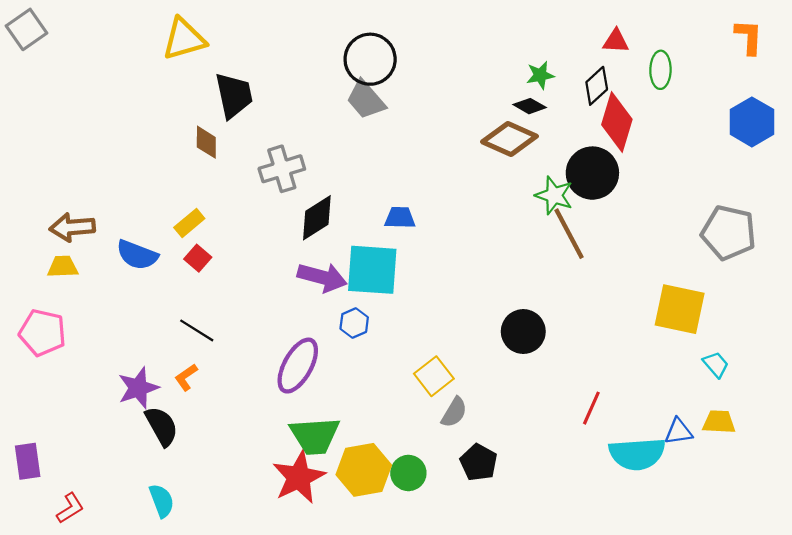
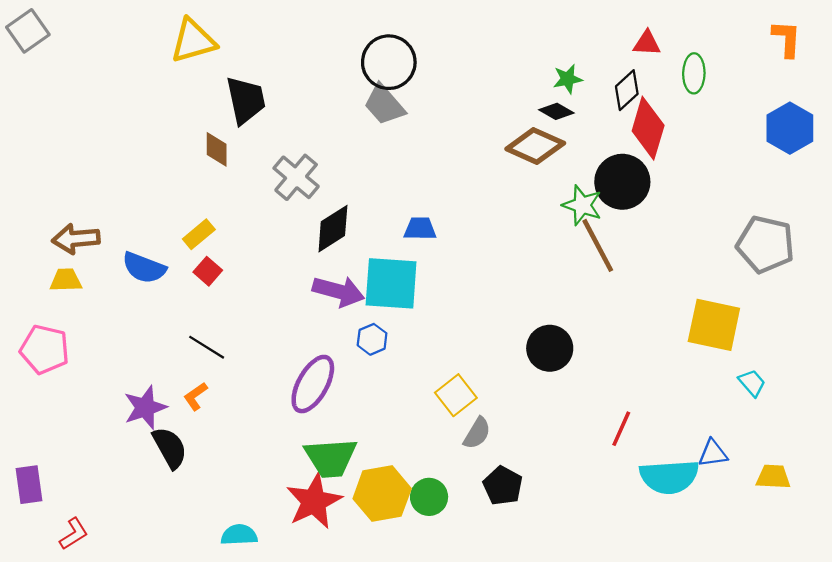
gray cross: (282, 169) -> (296, 177), turned -33
yellow trapezoid: (719, 422) -> (773, 477), moved
cyan semicircle: (162, 501) -> (239, 535), moved, turned -72

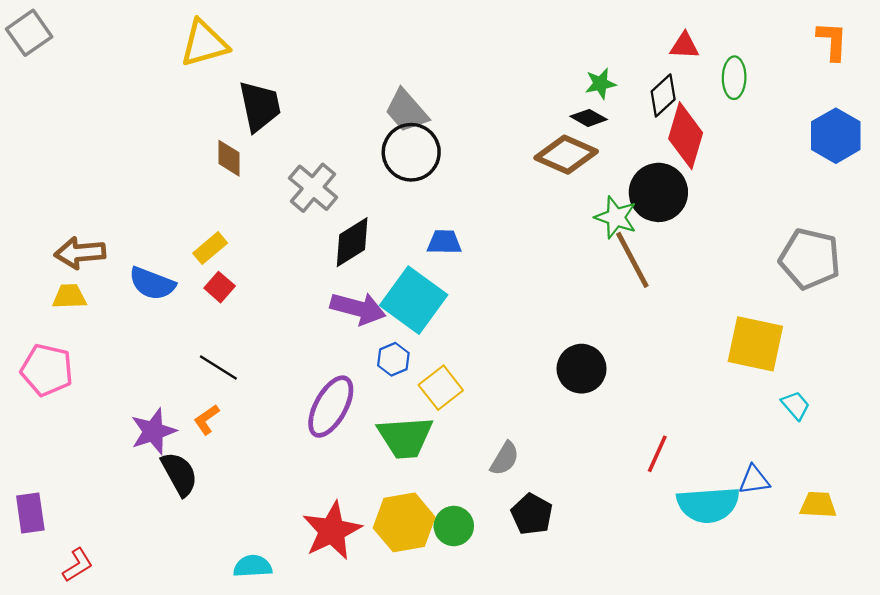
black circle: (389, 62) -> (411, 152), moved
cyan square: (391, 283) -> (414, 300), turned 32
yellow square: (456, 395) -> (441, 388), moved
green trapezoid: (331, 458) -> (405, 437), moved

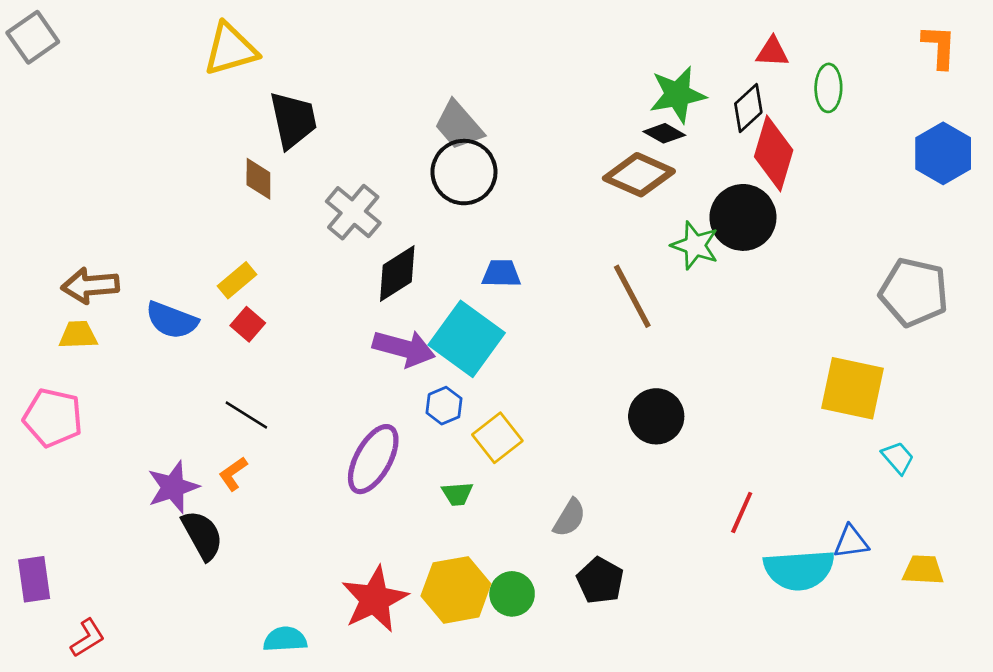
green star: (600, 84) -> (678, 95), size x1.6
brown line: (632, 260) -> (632, 296), moved
green trapezoid: (405, 437) -> (457, 494), size x0.5

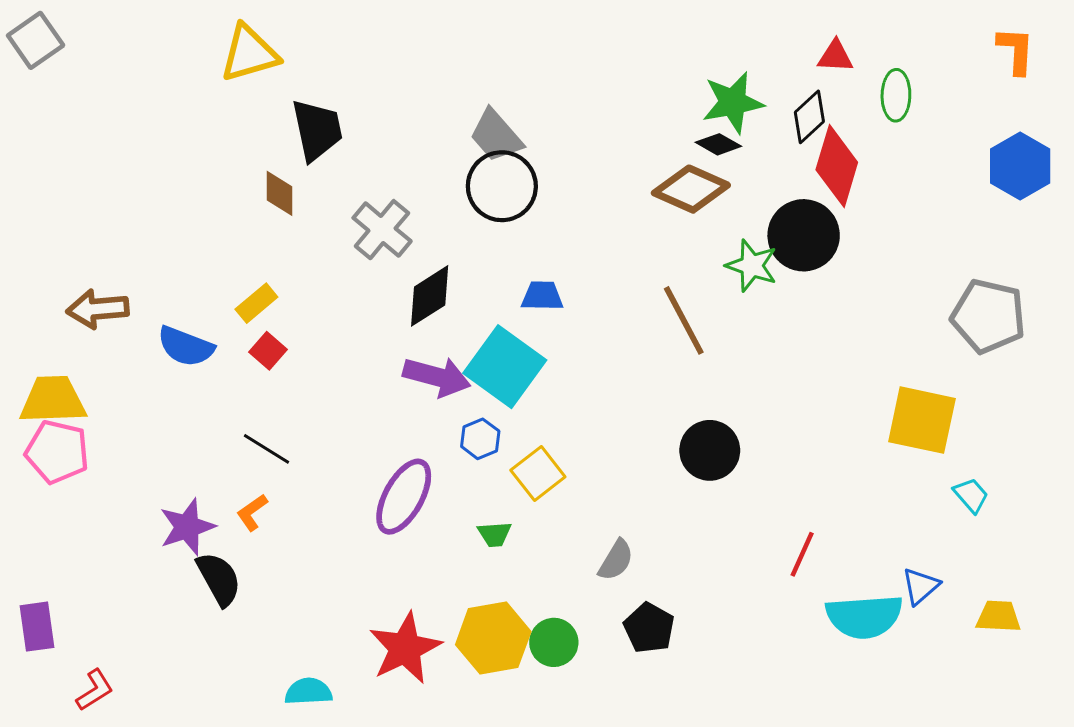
yellow trapezoid: (78, 335) -> (53, 400), moved, size x1.6
blue triangle: (851, 542) -> (921, 586), turned -33

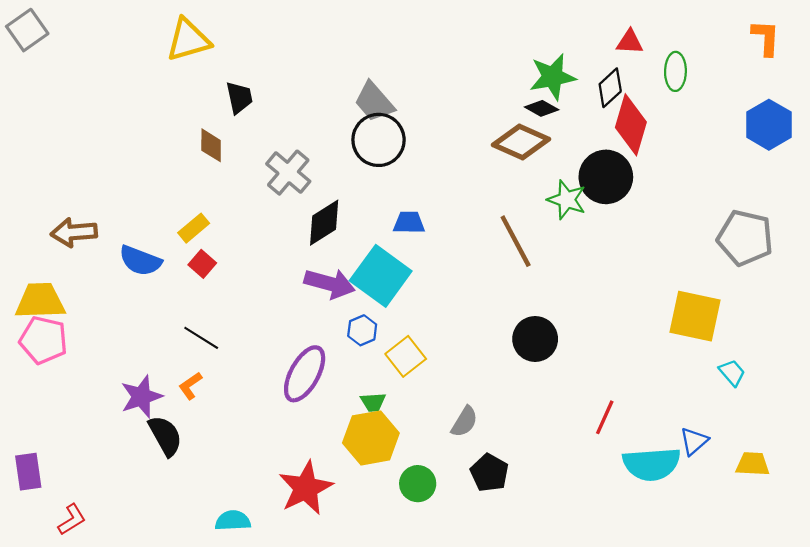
black trapezoid: (317, 130) -> (239, 97), size x0.7
yellow hexagon: (493, 638) -> (371, 438), moved

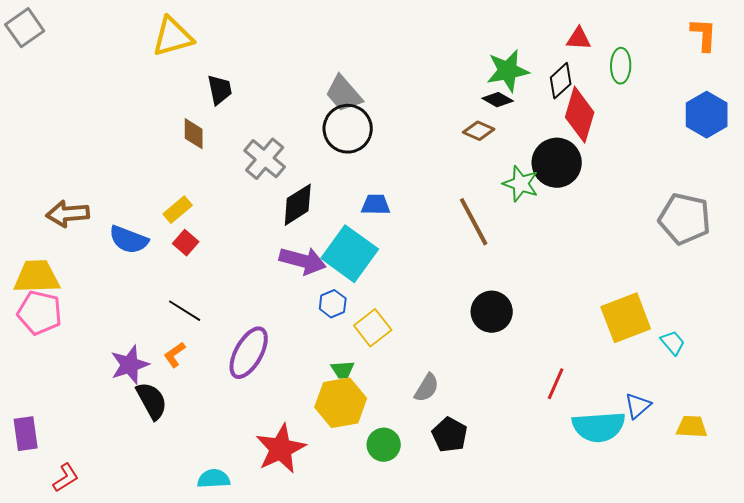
brown diamond: (521, 142) -> (479, 131), size x0.6
yellow square: (695, 316) -> (626, 318), moved, turned -33
purple ellipse: (305, 374) -> (249, 353), moved

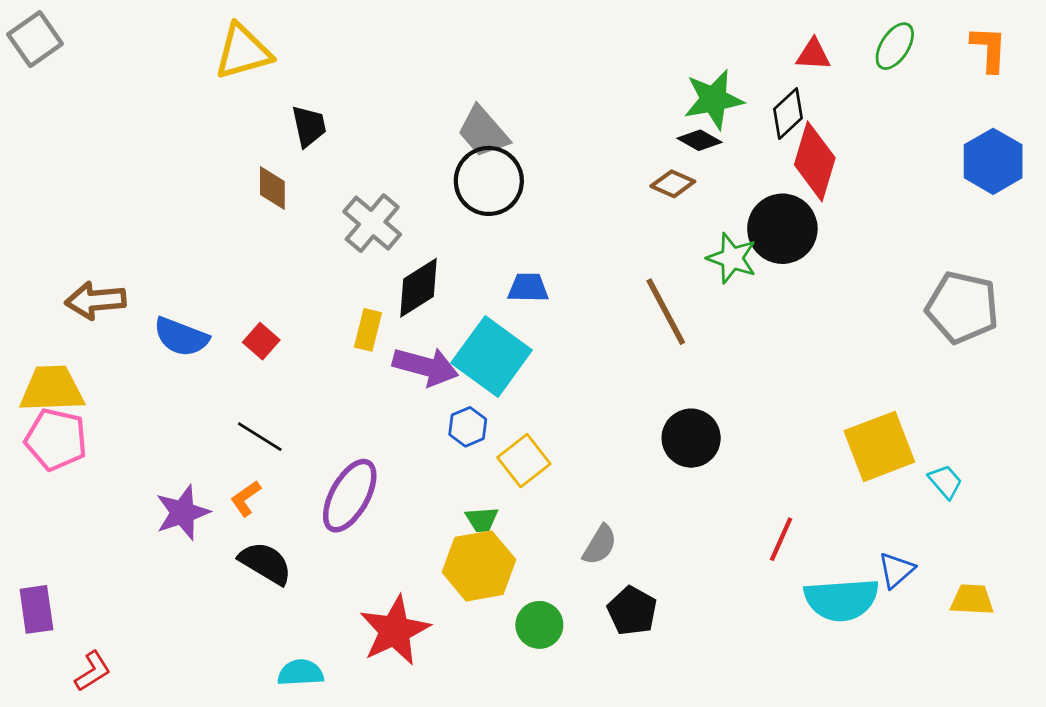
green ellipse: (621, 66) -> (895, 46), moved, turned 32
yellow rectangle: (178, 210) -> (368, 330), moved, turned -36
black semicircle: (152, 401) -> (265, 563), moved, turned -30

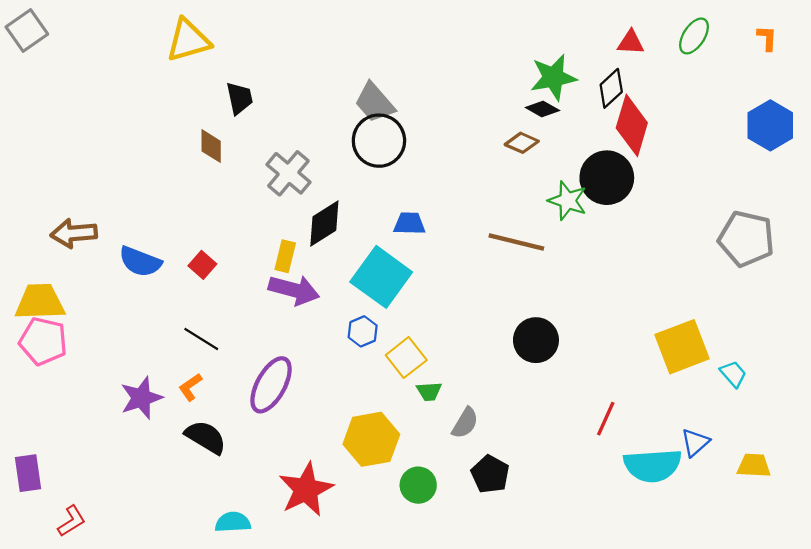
orange L-shape: (989, 49) -> (767, 38), size x0.7
brown line: (666, 312) -> (516, 242), turned -48
purple arrow: (426, 366) -> (294, 290), moved
green trapezoid: (482, 520) -> (429, 391), moved

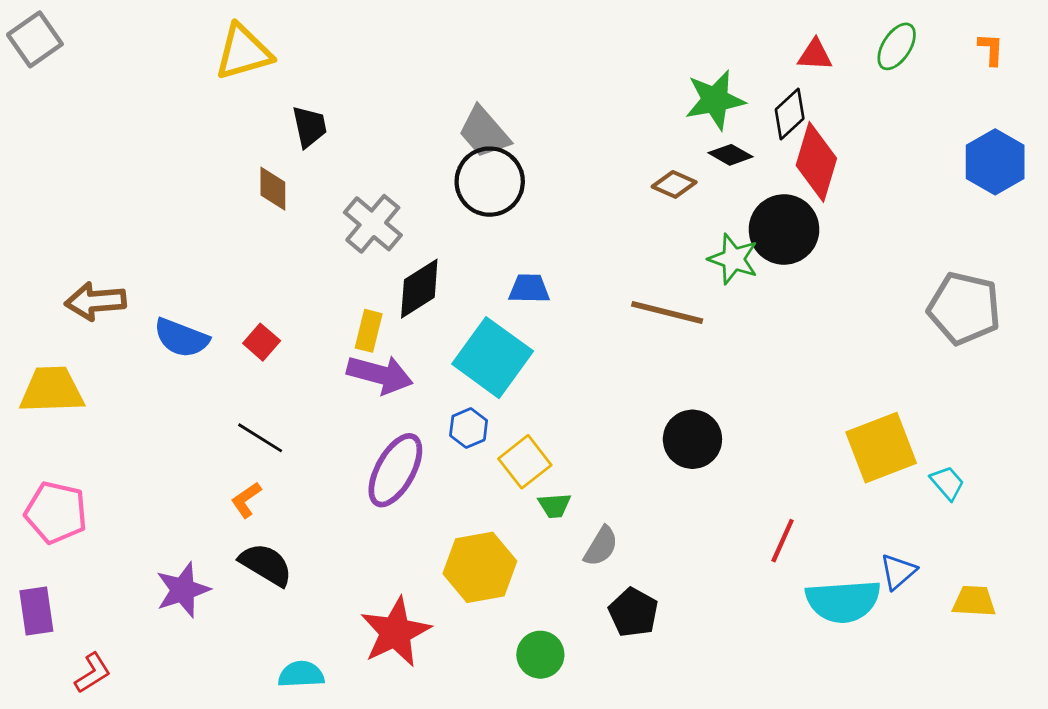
black diamond: (542, 109) -> (730, 155), moved
pink pentagon: (43, 341) -> (56, 512), moved
purple ellipse: (271, 385) -> (395, 470), moved
purple star: (141, 398) -> (183, 590), moved
green circle: (418, 485) -> (540, 655), moved

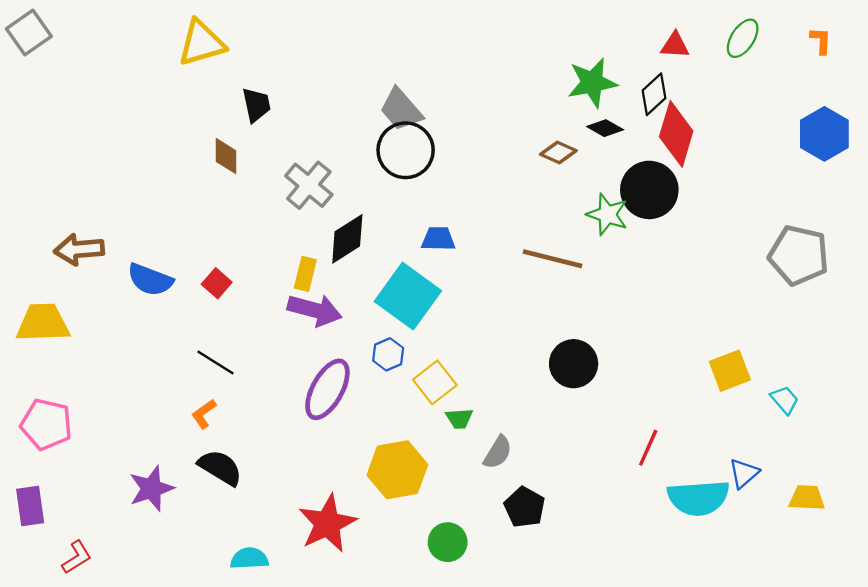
yellow square: (881, 448) -> (730, 371), size x0.7

